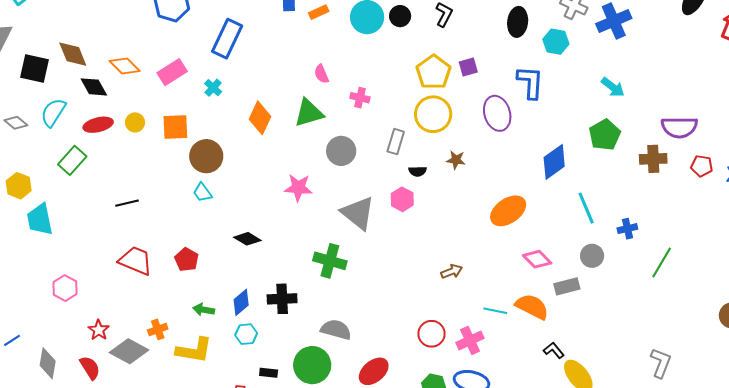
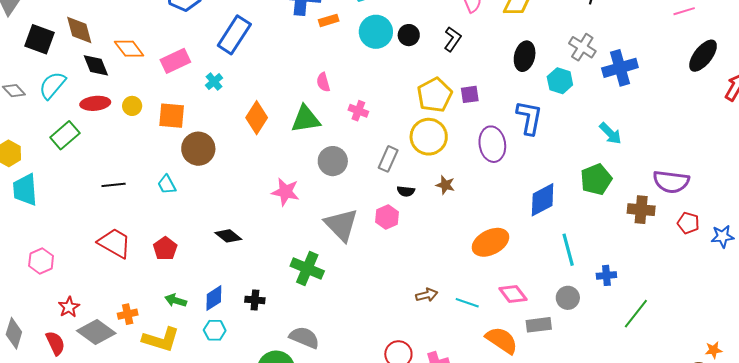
cyan trapezoid: (202, 192) -> (167, 185), moved
black cross: (282, 299) -> (255, 300), size x0.7
cyan line: (495, 311) -> (467, 303), moved

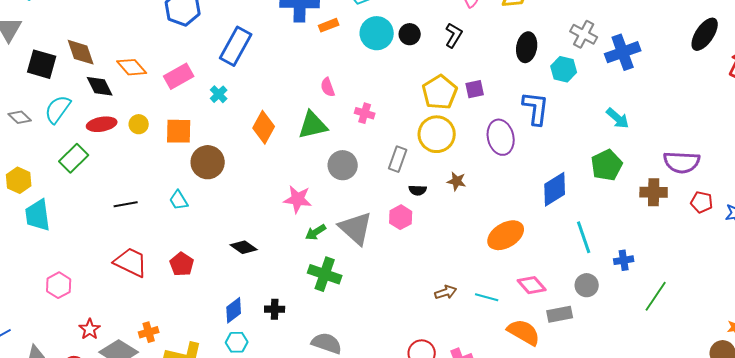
green arrow: (176, 300) -> (316, 232), moved, turned -45

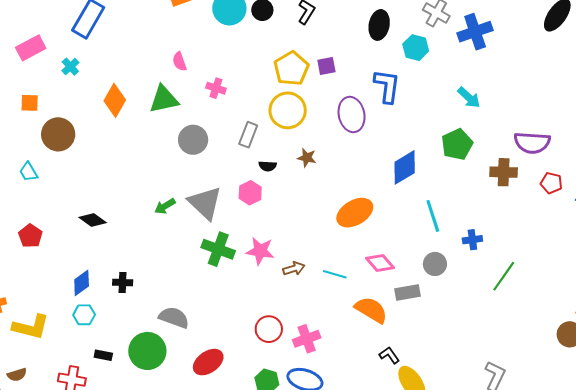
orange square: (179, 131) -> (30, 103), size x0.7
pink star: (298, 199) -> (260, 251), moved
green cross: (325, 274) -> (218, 249), moved

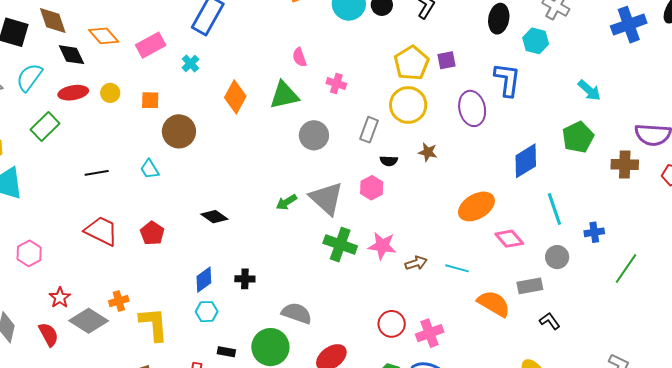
blue cross: (475, 32) -> (629, 25), moved
pink diamond: (380, 263) -> (509, 239), moved
yellow L-shape: (31, 327) -> (154, 324), turned -108
black L-shape: (389, 355) -> (550, 321), moved

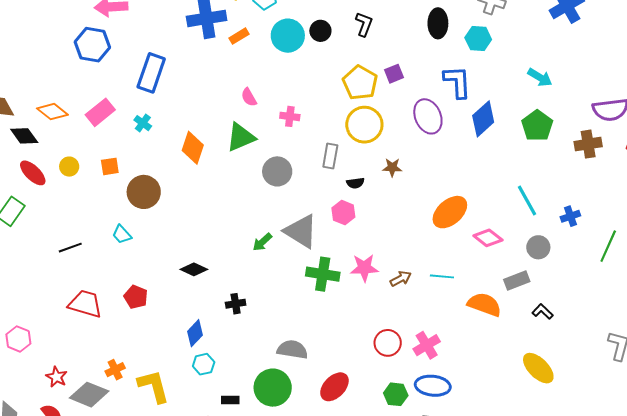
red ellipse: (73, 93) -> (33, 173), turned 64
blue diamond: (526, 161) -> (483, 119), moved
black cross: (245, 279) -> (236, 304), moved

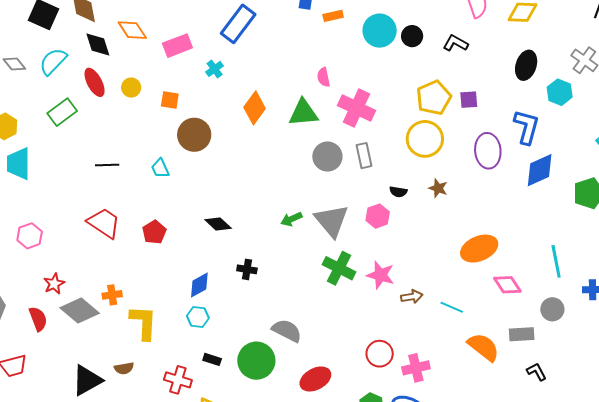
black L-shape: (364, 24) -> (455, 43), turned -100
pink cross: (290, 116) -> (356, 108), size x1.8
gray rectangle: (330, 156) -> (364, 156), moved, turned -40

